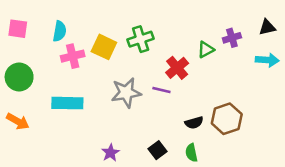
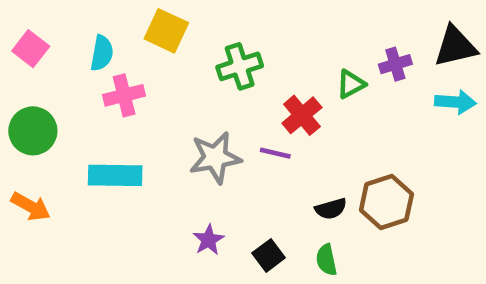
black triangle: (267, 27) -> (455, 46), size x1.5
pink square: (18, 29) -> (31, 49), turned 30
yellow square: (104, 47) -> (166, 31), moved
purple star: (111, 153) -> (209, 240), moved

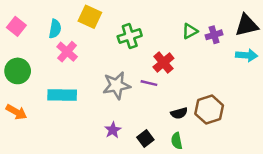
green triangle: (351, 84) -> (190, 31), moved
pink cross: (124, 95) -> (67, 52), turned -35

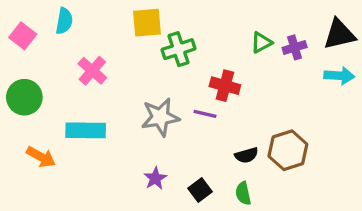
yellow square: (90, 17) -> (147, 23), moved, turned -30
cyan semicircle: (55, 29) -> (64, 21), moved
red cross: (163, 63) -> (225, 86), turned -35
orange arrow: (16, 112) -> (41, 157), moved

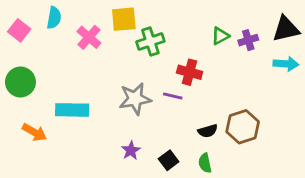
pink cross: (92, 71) -> (89, 37), moved

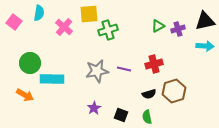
red cross: (190, 72) -> (154, 64), moved, turned -30
green circle: (20, 82) -> (30, 63), moved
black square: (169, 160) -> (121, 115), turned -32

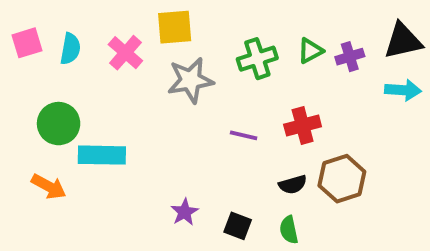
cyan semicircle: (39, 13) -> (70, 49), moved
pink square: (14, 22) -> (27, 43), turned 35
green cross: (108, 30) -> (257, 59), moved
gray star: (97, 71) -> (190, 80), moved

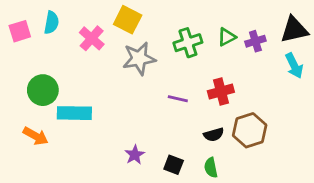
yellow square: (175, 27) -> (128, 20), turned 32
cyan semicircle: (70, 49) -> (51, 23), moved
cyan arrow: (403, 90) -> (294, 66), turned 60

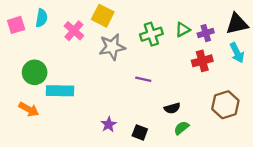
red cross: (221, 92) -> (202, 61), moved
brown hexagon: (250, 130) -> (225, 105), moved
green semicircle: (211, 168) -> (181, 128), moved, turned 63

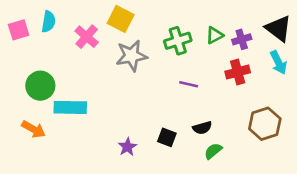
black triangle: (237, 24) -> (278, 28), turned 50
purple line: (143, 79) -> (189, 84), moved
black square: (140, 132) -> (167, 137), moved

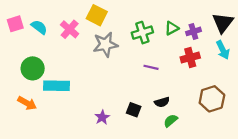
cyan semicircle: (48, 22) -> (39, 27), moved, turned -63
black triangle: (278, 28) -> (223, 23), turned 30

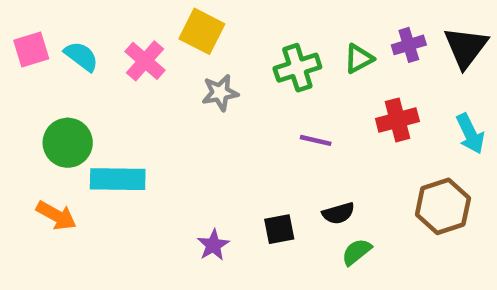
purple cross: (193, 31) -> (409, 45), moved
gray star: (105, 45) -> (220, 93), size x0.7
cyan arrow: (223, 50) -> (470, 134), moved
black square: (134, 110) -> (279, 229), turned -32

